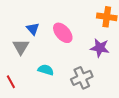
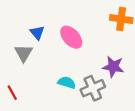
purple star: (100, 48) -> (113, 67), moved
cyan semicircle: (46, 70) -> (67, 83), moved

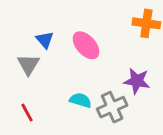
red line: (12, 93) -> (27, 113), moved

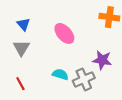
blue triangle: (45, 40) -> (23, 24), moved

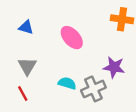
blue triangle: (23, 24) -> (26, 27), turned -32
gray triangle: (21, 48) -> (27, 66), moved

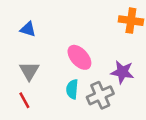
pink ellipse: (72, 38) -> (79, 57), moved
cyan semicircle: (67, 83) -> (72, 89), turned -102

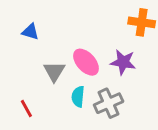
gray triangle: (29, 71) -> (54, 71), moved
purple star: (122, 72) -> (123, 62), moved

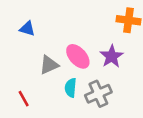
purple star: (123, 62) -> (112, 56), turned 30
gray triangle: (54, 71) -> (49, 65), turned 35

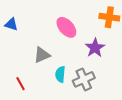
blue triangle: (27, 29) -> (11, 24), moved
pink ellipse: (78, 56) -> (66, 27), moved

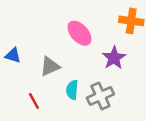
blue triangle: (11, 24) -> (13, 55), moved
red line: (20, 84) -> (34, 101), moved

